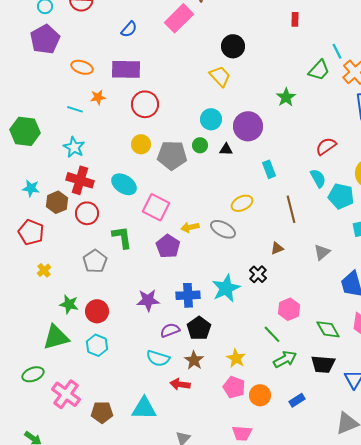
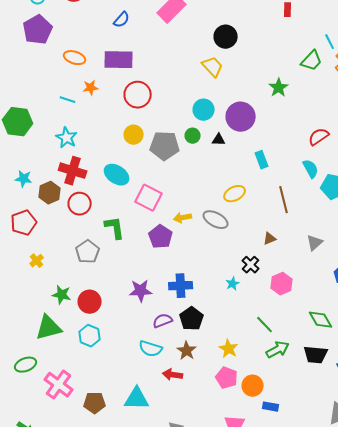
red pentagon: (31, 232) -> (24, 223), turned 30
cyan star: (226, 288) -> (233, 284), moved, size x0.5
pink hexagon: (289, 309) -> (282, 284), moved
blue rectangle: (297, 400) -> (271, 407), moved, turned 42

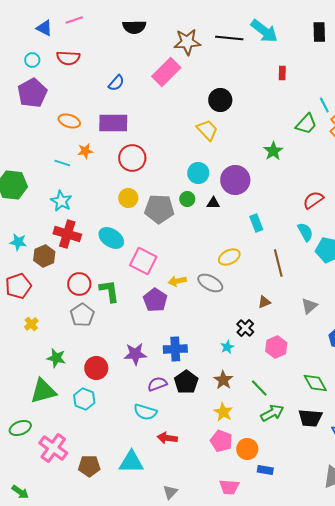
red circle: (80, 204) -> (79, 284), moved
red circle: (90, 302) -> (96, 368), moved
brown star: (187, 351) -> (223, 380), moved

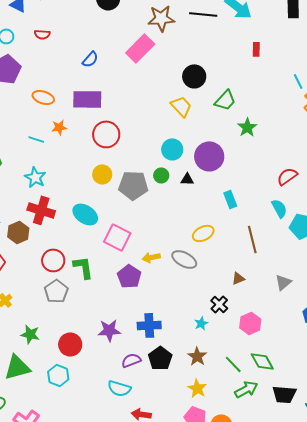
red semicircle: (68, 58) -> (42, 34), size x0.7
green trapezoid: (306, 124) -> (225, 100), moved
green diamond: (315, 383) -> (262, 361), moved

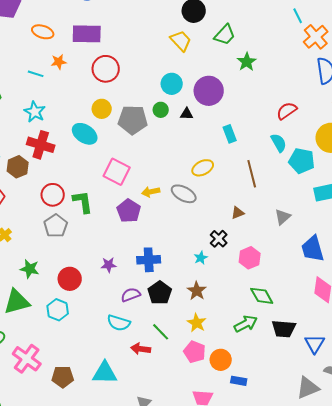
cyan ellipse: (85, 214) -> (85, 134), moved
purple star: (109, 330) -> (109, 265), size x0.7
green line: (233, 364) -> (161, 332), moved

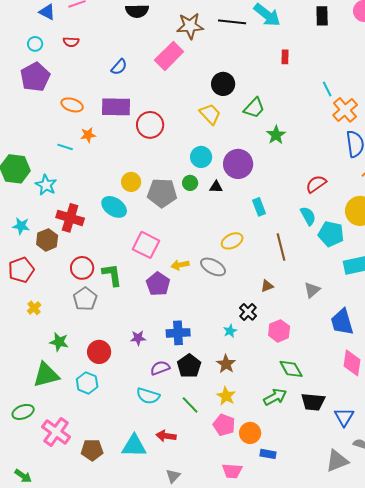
red circle: (106, 69) -> (150, 125), moved
cyan star: (35, 112) -> (46, 185), moved
red arrow: (141, 349) -> (166, 436), moved

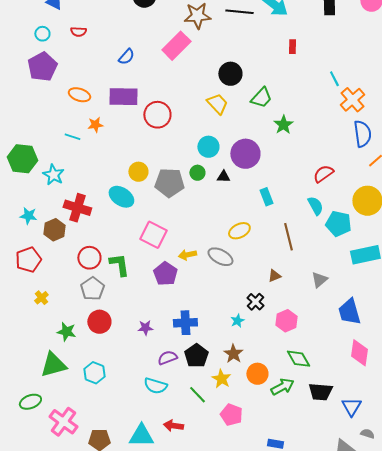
red circle: (99, 352) -> (99, 322), moved
yellow star: (226, 396) -> (221, 379), moved
orange circle: (250, 433) -> (257, 374), moved

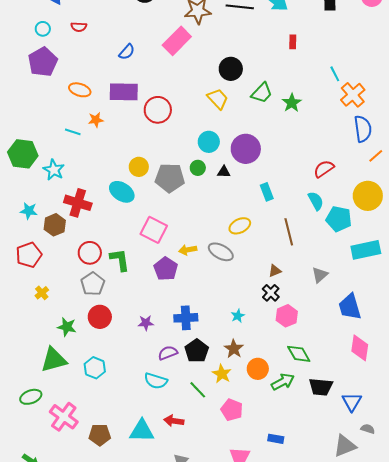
green star: (283, 125) -> (292, 103), moved
black cross: (255, 302) -> (271, 293), moved

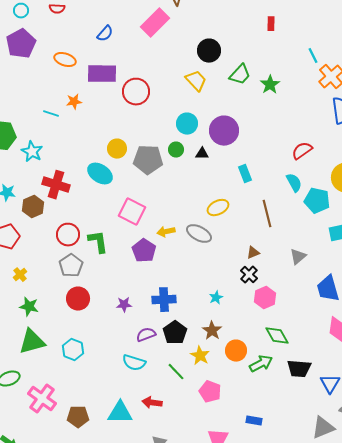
orange ellipse: (80, 90) -> (65, 60), moved
green star: (67, 327) -> (29, 307), moved

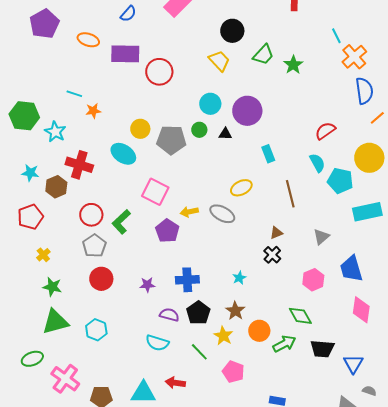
orange star: (74, 102) -> (93, 111), moved
green L-shape: (98, 242) -> (121, 222), turned -125
pink hexagon: (265, 298) -> (313, 280), moved
purple semicircle: (146, 335) -> (169, 315), turned 36

